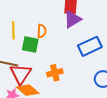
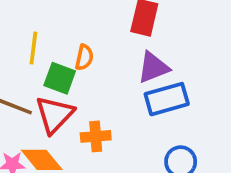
purple triangle: (72, 19) -> (153, 67), moved
red triangle: (21, 74) -> (55, 115), moved

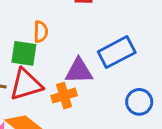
purple triangle: (153, 67) -> (79, 71), moved, turned 32
red triangle: (55, 115) -> (26, 85), turned 42

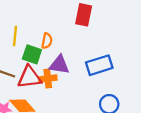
purple triangle: (79, 71) -> (59, 65), moved
orange cross: (64, 96) -> (48, 78), moved

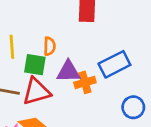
orange cross: (48, 78) -> (85, 82), moved

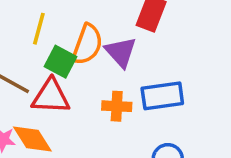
orange semicircle: (50, 46) -> (87, 44), size x1.6
purple triangle: (68, 72) -> (121, 52), moved, turned 30

